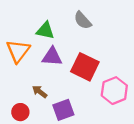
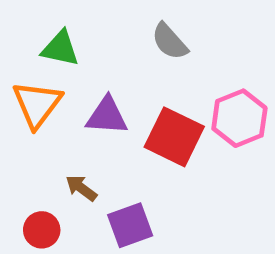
green triangle: (45, 31) -> (60, 48), moved
pink hexagon: (114, 91) -> (239, 118), moved

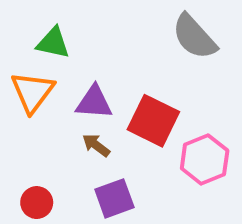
gray semicircle: (170, 41) -> (194, 37), moved, size x1.4
pink hexagon: (239, 118) -> (205, 160), moved
brown arrow: (81, 188) -> (96, 145), moved

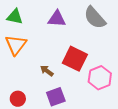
green triangle: (53, 43) -> (15, 17), moved
purple triangle: (94, 102) -> (57, 19), moved

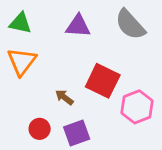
red circle: (18, 99) -> (40, 129), moved

